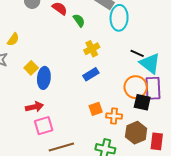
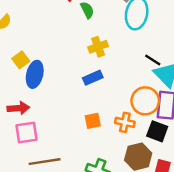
black square: (142, 102) -> (157, 131), moved
orange cross: (114, 116) -> (125, 122), moved

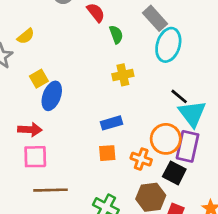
blue rectangle: (93, 78) -> (112, 123), moved

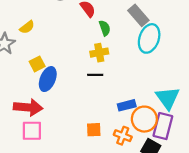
yellow cross: (123, 75) -> (99, 53), moved
black line: (179, 96) -> (95, 75), moved, turned -42
blue rectangle: (112, 123) -> (127, 105), moved
red arrow: (30, 130) -> (28, 107), size x1.4

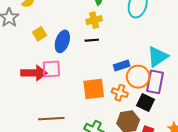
blue ellipse: (48, 79) -> (62, 41), moved
cyan triangle: (168, 98) -> (158, 57), turned 35
orange square: (94, 130) -> (94, 89), size x1.6
pink square: (32, 131) -> (51, 69), moved

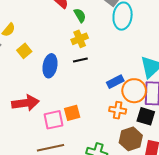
yellow square: (40, 34) -> (24, 51), moved
pink square: (51, 69) -> (53, 120), moved
orange square: (94, 89) -> (72, 113), moved, size x0.7

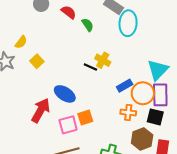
yellow cross: (80, 39) -> (103, 60), moved, turned -35
black line: (80, 60) -> (90, 67), turned 40
blue ellipse: (50, 66) -> (65, 94), moved, turned -65
red arrow: (25, 103) -> (41, 110), turned -50

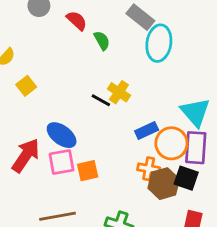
cyan triangle: (158, 70) -> (195, 112), turned -30
pink square: (68, 125) -> (62, 162), moved
brown hexagon: (142, 139) -> (164, 184), moved

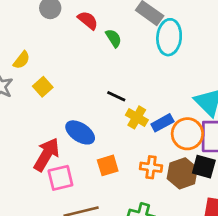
yellow cross: (119, 92) -> (137, 117), moved
pink square: (62, 162) -> (60, 178), moved
orange cross: (149, 169) -> (151, 167), moved

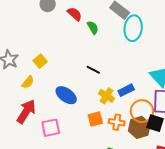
yellow semicircle: (22, 60) -> (28, 82), moved
yellow cross: (137, 117) -> (106, 96), moved
orange circle: (187, 134) -> (142, 111), moved
red arrow: (47, 154) -> (26, 112), moved
orange square: (108, 165) -> (95, 119), moved

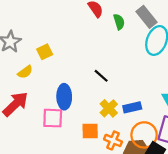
green semicircle: (93, 28) -> (119, 22), moved
blue ellipse: (66, 95) -> (64, 97), turned 40
pink square: (51, 128) -> (53, 118), moved

